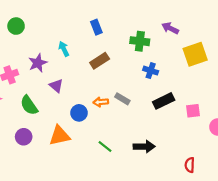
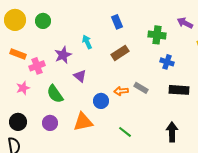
black rectangle: (164, 101) -> (179, 90), turned 30
black arrow: (144, 147) -> (172, 132), moved, turned -90

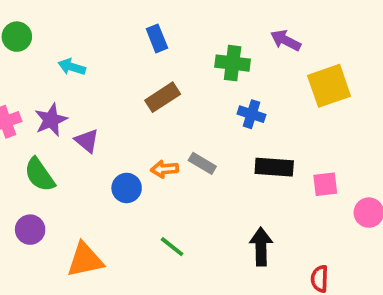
cyan arrow: (87, 42) -> (72, 67), moved, turned -48
purple star: (63, 55) -> (51, 120), moved
orange triangle: (83, 122) -> (85, 260), moved

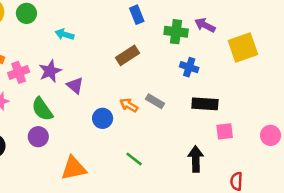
blue rectangle: (157, 38) -> (137, 15), moved
purple arrow: (286, 40) -> (205, 25), moved
orange arrow: (164, 169) -> (129, 105), turned 36
pink square: (325, 184) -> (225, 131), moved
purple circle: (30, 230) -> (38, 137), moved

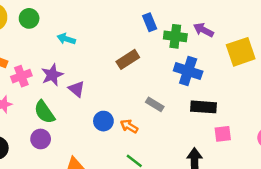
blue rectangle: (137, 15) -> (150, 22), moved
blue cross: (189, 67) -> (188, 71), size x1.5
orange arrow: (129, 105) -> (129, 126), moved

